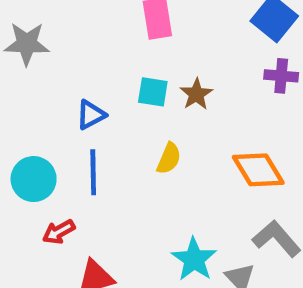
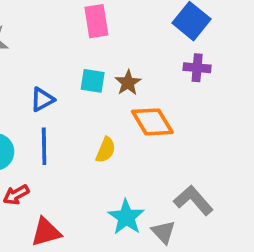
yellow semicircle: (169, 158) -> (106, 150), moved
orange diamond: (258, 170) -> (152, 122), moved

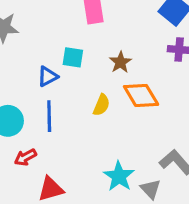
cyan square: (93, 81) -> (73, 57), moved
yellow semicircle: (106, 150) -> (101, 105), moved

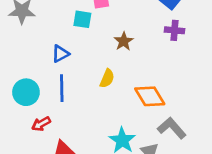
cyan square: (73, 57) -> (82, 19), moved
orange diamond: (141, 95) -> (150, 96), moved

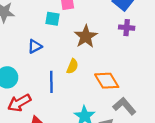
brown star: (124, 41) -> (86, 36), size x1.5
blue line: (62, 88) -> (51, 82), moved
red arrow: (41, 124) -> (19, 103), size x1.5

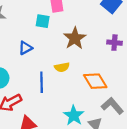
purple cross: (127, 28) -> (114, 43), moved
yellow semicircle: (72, 66) -> (62, 67), turned 56

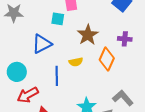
blue triangle: (25, 48) -> (42, 44), size x1.5
orange diamond: (95, 81) -> (107, 59), moved, turned 55

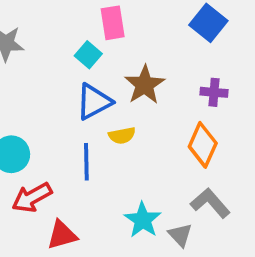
cyan square: (58, 19) -> (88, 55), turned 32
blue triangle: (42, 44) -> (94, 102), moved
orange diamond: (107, 59) -> (203, 145), moved

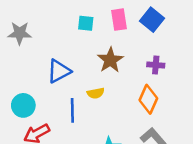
pink rectangle: (113, 23) -> (119, 20), moved
cyan square: (88, 55) -> (86, 23), moved, turned -35
blue triangle: (94, 102) -> (59, 71), moved

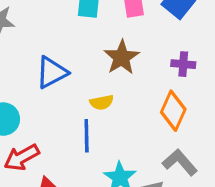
blue line: (72, 110) -> (87, 136), moved

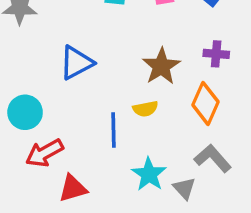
brown star: (122, 57) -> (161, 66), moved
yellow semicircle: (102, 102) -> (145, 109), moved

